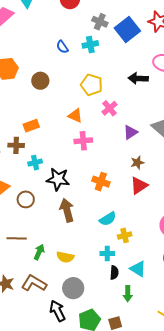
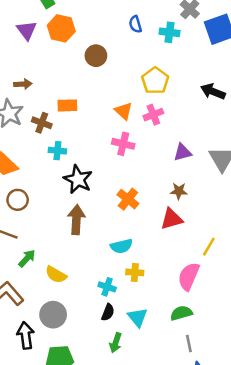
pink cross: (109, 108) -> (153, 115), moved
brown circle: (26, 199) -> (18, 200), moved

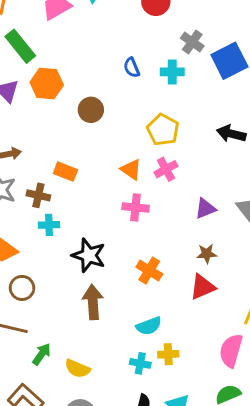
orange rectangle: (67, 105) -> (65, 172), turned 30
cyan cross: (57, 151) -> (49, 225), moved
cyan cross: (107, 287) -> (140, 363), moved

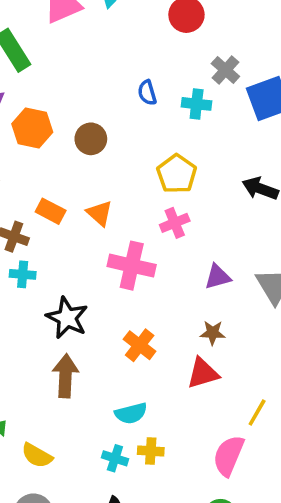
orange hexagon: (47, 84) -> (32, 128), moved
orange triangle: (131, 169) -> (100, 213), moved
pink cross: (136, 207) -> (132, 266), size x1.4

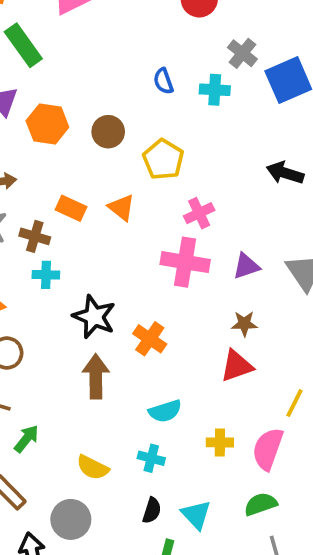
yellow pentagon: (177, 174) -> (163, 159), moved
pink cross: (132, 266) -> (185, 262), moved
orange cross: (140, 345) -> (150, 339), moved
yellow cross: (151, 451) -> (220, 442), moved
yellow semicircle: (37, 455) -> (93, 467), moved

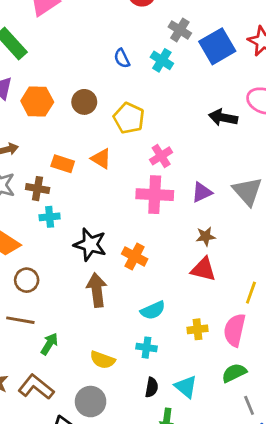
cyan cross: (215, 90) -> (162, 60), turned 35
red triangle: (237, 366) -> (203, 269), turned 40

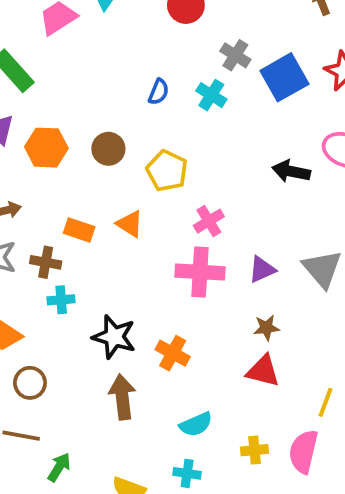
blue semicircle: (122, 58) -> (159, 92), turned -132

